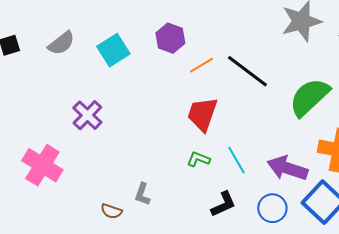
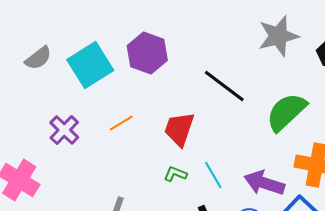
purple hexagon: (170, 38) -> (147, 53), size x1.4
cyan square: (113, 50) -> (90, 65), size x1.4
orange line: (201, 65) -> (121, 123), moved

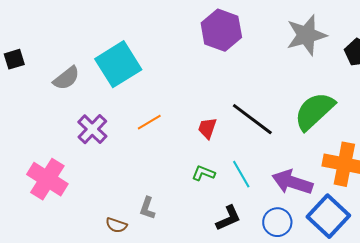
purple hexagon: (147, 53) -> (221, 30), moved
gray semicircle: (38, 58) -> (66, 78), moved
black line: (224, 86) -> (252, 119), moved
red trapezoid: (179, 129) -> (207, 128), size x0.6

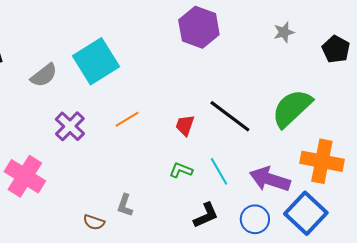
gray star: (306, 35) -> (284, 32), size x0.5

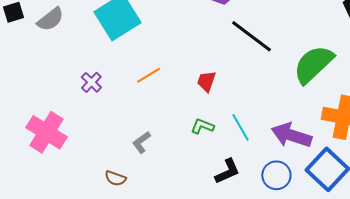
gray semicircle: (44, 75) -> (50, 19), moved
black line: (230, 116) -> (251, 36), moved
purple cross: (70, 126) -> (91, 82), size x0.7
gray L-shape: (125, 205) -> (141, 142), moved, turned 35

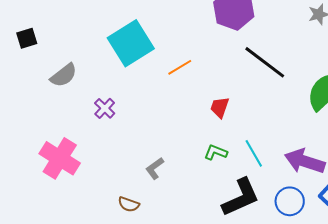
gray semicircle: (50, 19) -> (64, 75), moved
orange line: (148, 75) -> (180, 67), moved
black L-shape: (227, 171) -> (241, 197), size x1.5

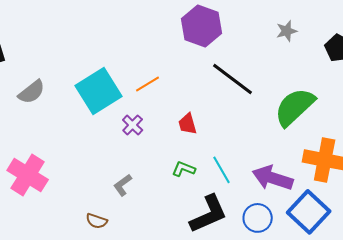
cyan square: (131, 43) -> (99, 91), moved
red trapezoid: (220, 107) -> (188, 124), turned -35
purple cross: (105, 108) -> (133, 125), moved

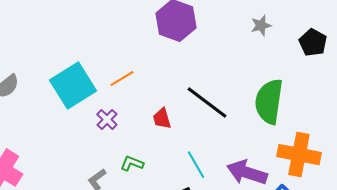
black line: (233, 79) -> (207, 103), moved
green semicircle: (295, 107) -> (269, 102), turned -39
green L-shape: (184, 169) -> (132, 164), moved

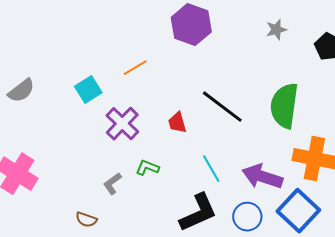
orange line: (122, 79) -> (135, 68), moved
cyan square: (73, 86) -> (88, 90), size x0.6
purple cross: (107, 120) -> (122, 124), size x1.6

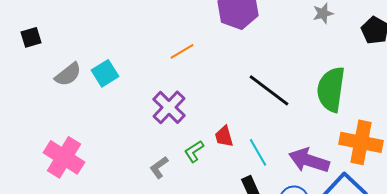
cyan square: (88, 90) -> (105, 73), moved
red trapezoid: (177, 123) -> (224, 136), moved
green L-shape: (147, 168) -> (194, 151), turned -55

